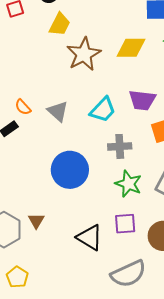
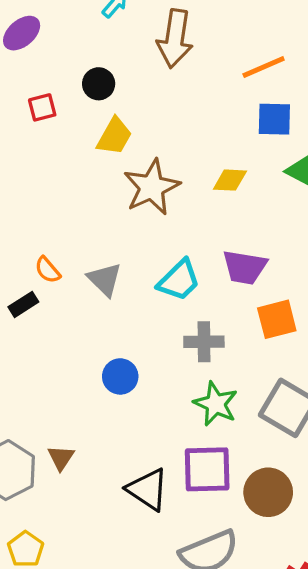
yellow diamond: (131, 48) -> (230, 180), size x0.7
blue circle: (70, 170) -> (120, 376), size x0.6
purple square: (125, 224) -> (207, 469), size x1.4

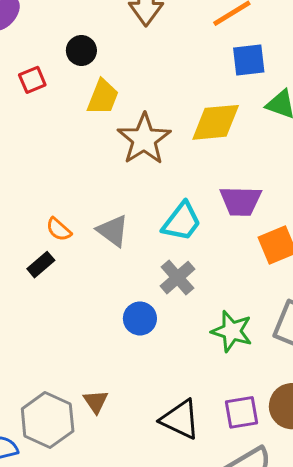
yellow diamond: (230, 180) -> (216, 122), size x1.6
gray cross: (204, 342) -> (177, 278), moved, turned -33
purple square: (207, 469) -> (242, 412), moved, size x0.7

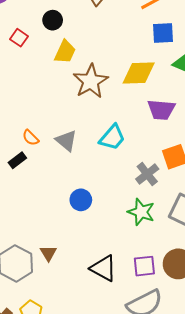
red square: (32, 80) -> (19, 38), turned -36
purple trapezoid: (241, 201) -> (161, 110), moved
gray cross: (177, 278) -> (147, 174), moved

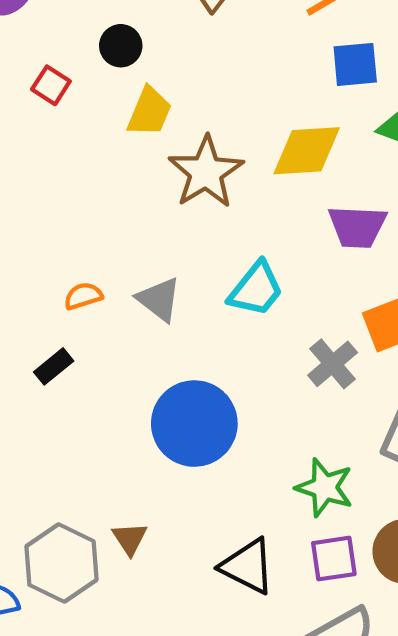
orange semicircle: (31, 138) -> (83, 296), turned 120
black rectangle: (17, 160) -> (54, 366), moved
blue circle: (81, 200) -> (194, 424), size x1.8
green star: (141, 212) -> (325, 488), moved

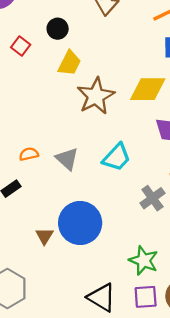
brown triangle: (130, 539) -> (44, 236), moved

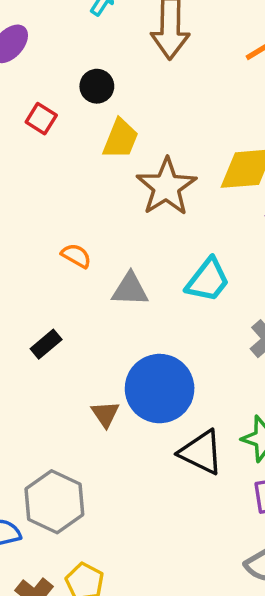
orange semicircle: (29, 154) -> (76, 256), moved, turned 48
gray triangle: (67, 159) -> (130, 289), turned -35
black triangle: (102, 297) -> (201, 452), moved

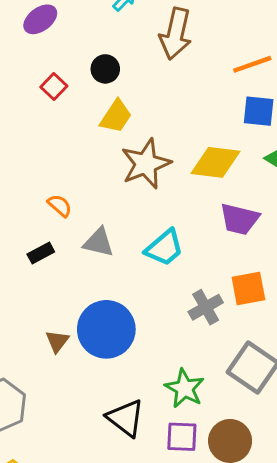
black rectangle: (46, 344) -> (41, 253), moved
black triangle: (201, 452) -> (126, 418), moved

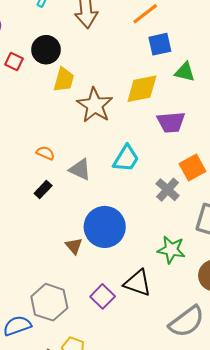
black circle: (105, 69) -> (46, 50), size x1.4
red square: (54, 86) -> (14, 61), moved
gray triangle: (99, 242) -> (80, 169), turned 30
purple square: (182, 437) -> (103, 296), moved, turned -30

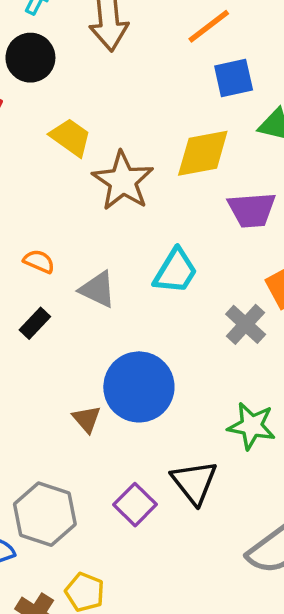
black circle: (46, 50) -> (30, 58), moved
yellow trapezoid: (64, 80) -> (71, 137), turned -70
black triangle: (138, 283) -> (194, 482), turned 32

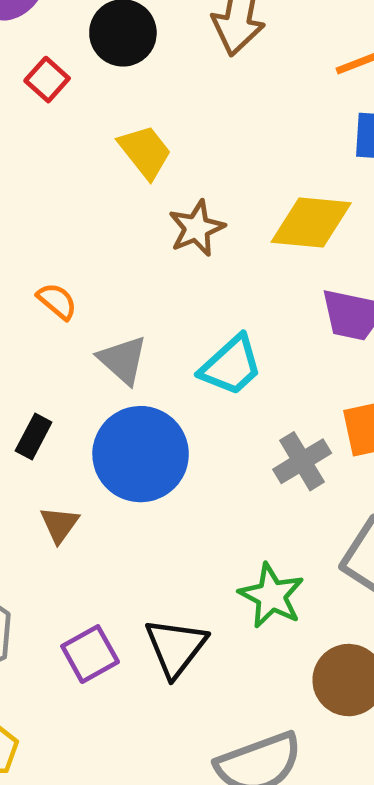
brown star: (123, 181) -> (197, 228), size x0.7
black rectangle: (35, 323) -> (34, 437), moved, turned -32
blue circle: (139, 387) -> (141, 454), moved

